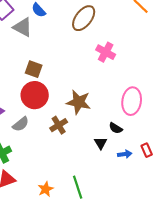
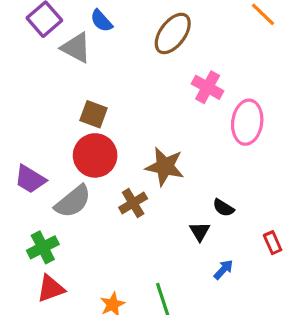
pink ellipse: (132, 101) -> (247, 122), moved
gray semicircle: (21, 124) -> (73, 201), size x1.4
blue arrow: (125, 154) -> (223, 270), moved, turned -40

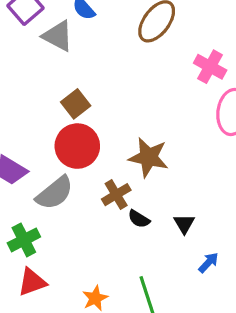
pink cross: (208, 87) -> (210, 67), moved
brown square: (93, 114) -> (76, 104), turned 32
black semicircle: (223, 208) -> (139, 219), moved

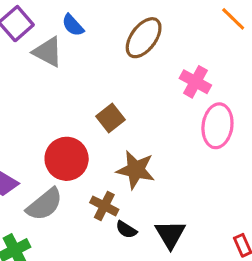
brown square: (76, 104) -> (111, 118), moved
brown cross: (116, 195) -> (104, 206), turned -32
black triangle: (184, 224) -> (170, 234), size x1.5

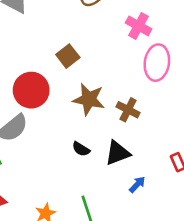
brown cross: (104, 206) -> (128, 110), moved
black triangle: (170, 234) -> (118, 153), turned 40

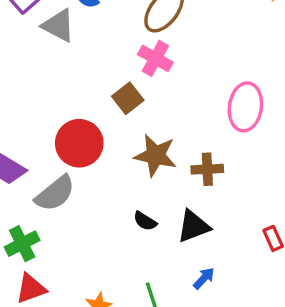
pink cross: (139, 26) -> (155, 58), moved
brown cross: (128, 110) -> (207, 169), turned -30
blue arrow: (137, 184) -> (204, 278), moved

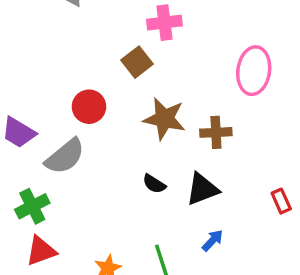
pink cross: (155, 58) -> (164, 23), turned -36
red circle: (79, 143) -> (89, 107), size x0.7

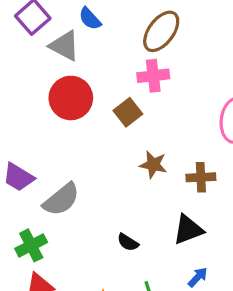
red circle: (89, 107) -> (71, 98), moved, size x1.4
brown star: (164, 119) -> (153, 165), size x0.7
black semicircle: (154, 184) -> (128, 242), moved

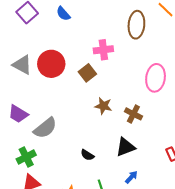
brown ellipse: (161, 31) -> (136, 25), moved, turned -32
gray triangle: (64, 46) -> (22, 65), moved
brown cross: (201, 177) -> (133, 114), turned 30

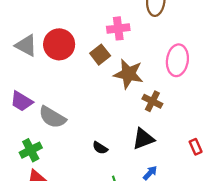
brown star: (103, 106) -> (128, 74), moved, size x1.5
gray semicircle: (45, 128) -> (52, 117), turned 70

